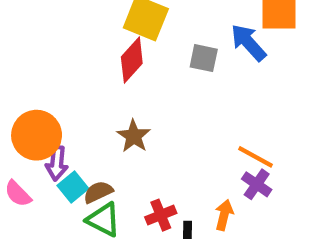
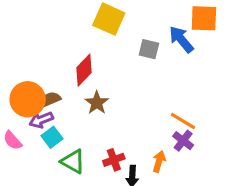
red diamond: (132, 60) -> (84, 70), moved
purple arrow: (57, 163) -> (41, 120), turned 60
brown semicircle: (98, 192) -> (50, 99), moved

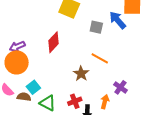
brown semicircle: (50, 99) -> (24, 97), moved, turned 32
brown star: (97, 103) -> (81, 74), moved
purple arrow: (41, 120) -> (17, 46), moved
orange line: (183, 121) -> (100, 58), moved

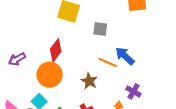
blue arrow: (118, 20) -> (125, 56), moved
orange circle: (17, 62) -> (50, 75), moved

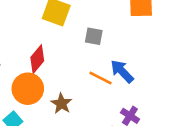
brown star: (89, 81) -> (61, 104), moved

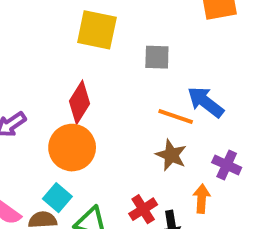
brown star: (61, 104) -> (171, 155), moved

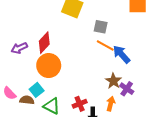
red diamond: (80, 102) -> (44, 43), moved
orange line: (176, 116) -> (105, 46), moved
brown star: (171, 155) -> (113, 81), moved

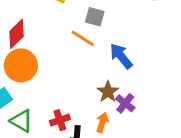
orange line: (105, 46) -> (83, 38), moved

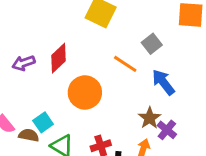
gray square: (95, 17) -> (152, 44), moved, turned 36
orange circle: (21, 65) -> (85, 92), moved

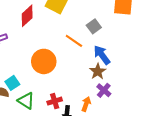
red diamond: (58, 58) -> (27, 16), moved
brown star: (150, 118) -> (98, 71), moved

